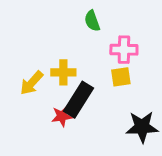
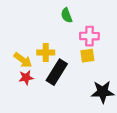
yellow arrow: (32, 83) -> (23, 60), turned -96
red star: (62, 116) -> (26, 78), moved

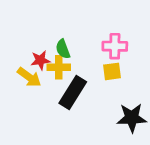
green semicircle: (67, 15) -> (63, 49), moved
red star: (26, 78) -> (40, 60), moved

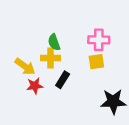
red star: (40, 60) -> (35, 86), moved
black rectangle: (73, 93) -> (63, 80), size x0.6

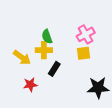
pink cross: (99, 40) -> (86, 34), turned -30
red star: (35, 86) -> (30, 85), moved

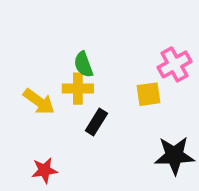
pink cross: (86, 34) -> (174, 64), moved
red star: (30, 85) -> (44, 170), moved

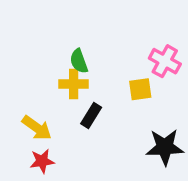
pink cross: (174, 64) -> (165, 61), turned -32
yellow arrow: (39, 102) -> (37, 128), moved

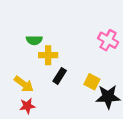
green semicircle: (79, 61) -> (34, 40), moved, turned -70
yellow square: (140, 89) -> (92, 82), moved, turned 35

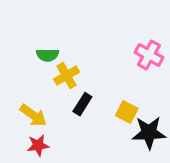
yellow cross: (48, 55) -> (67, 76), turned -30

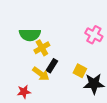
green semicircle: (48, 55) -> (30, 35), size x1.5
yellow arrow: (33, 115) -> (41, 74), moved

